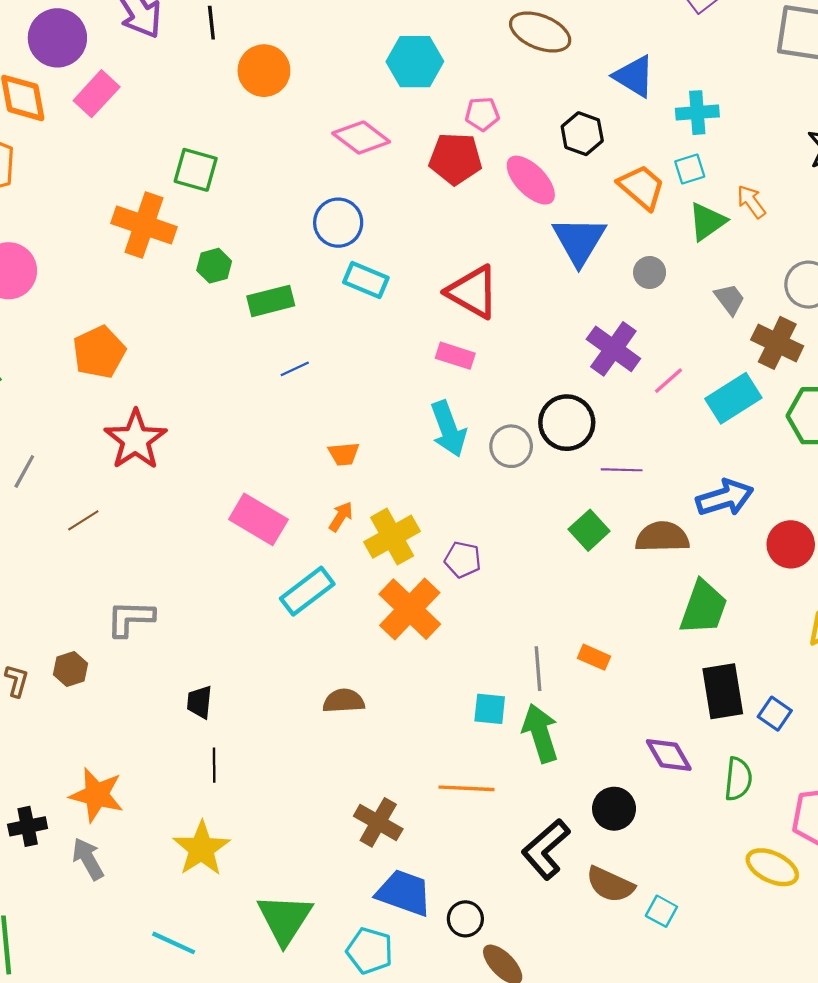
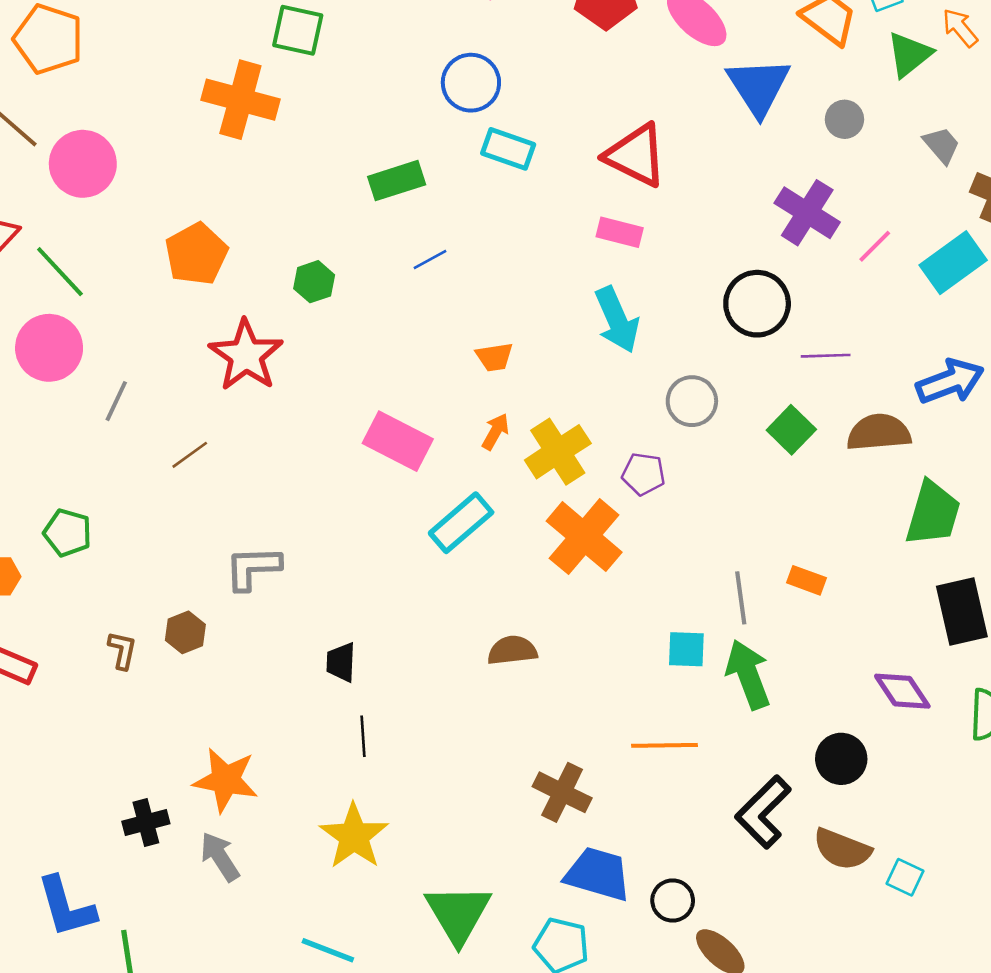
green hexagon: (214, 266) -> (314, 282), moved
gray circle: (511, 446) -> (692, 401), moved

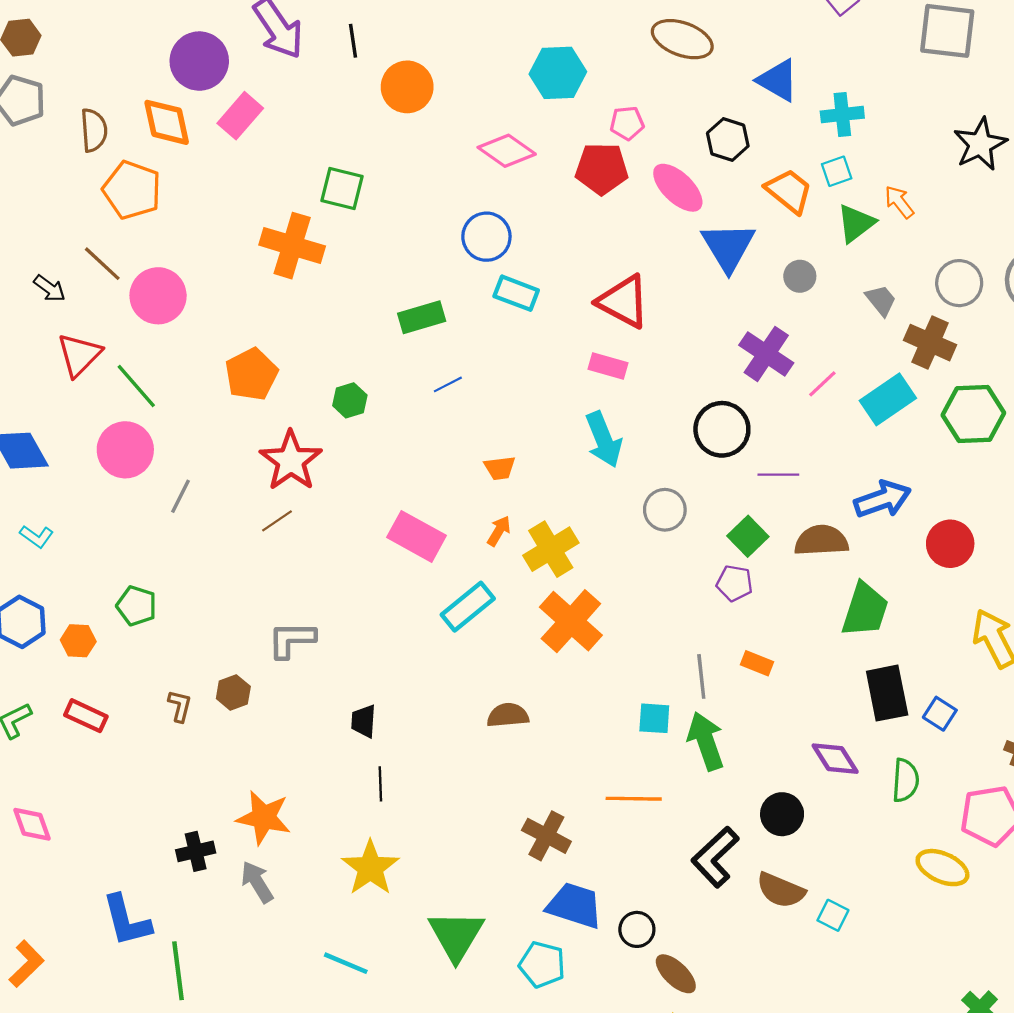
brown line: (190, 455) -> (277, 521), moved
purple pentagon: (643, 474) -> (735, 583), moved

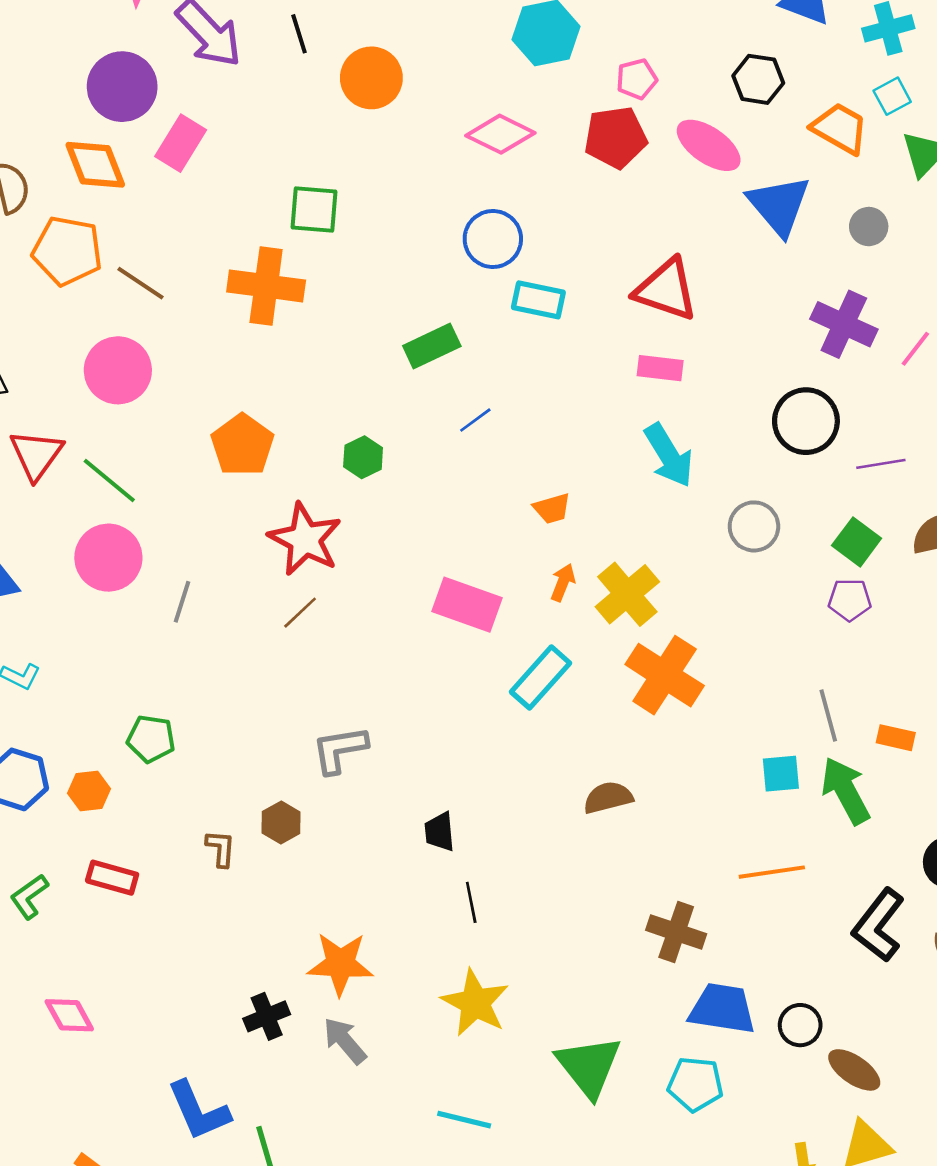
brown line: (102, 264) -> (140, 283), moved
orange rectangle: (757, 663) -> (896, 738), moved

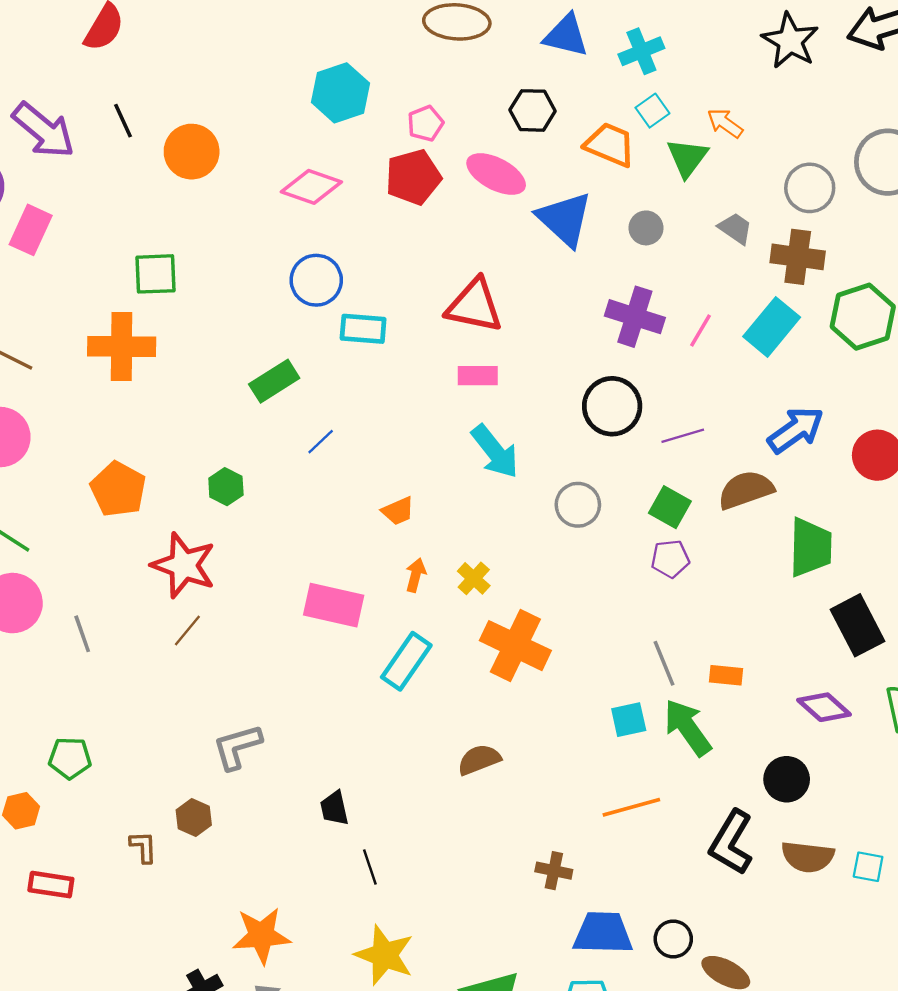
yellow cross: (627, 594) -> (474, 578), size x0.6
gray line: (182, 602) -> (82, 634), turned -30
brown cross: (676, 932) -> (554, 871), size x0.7

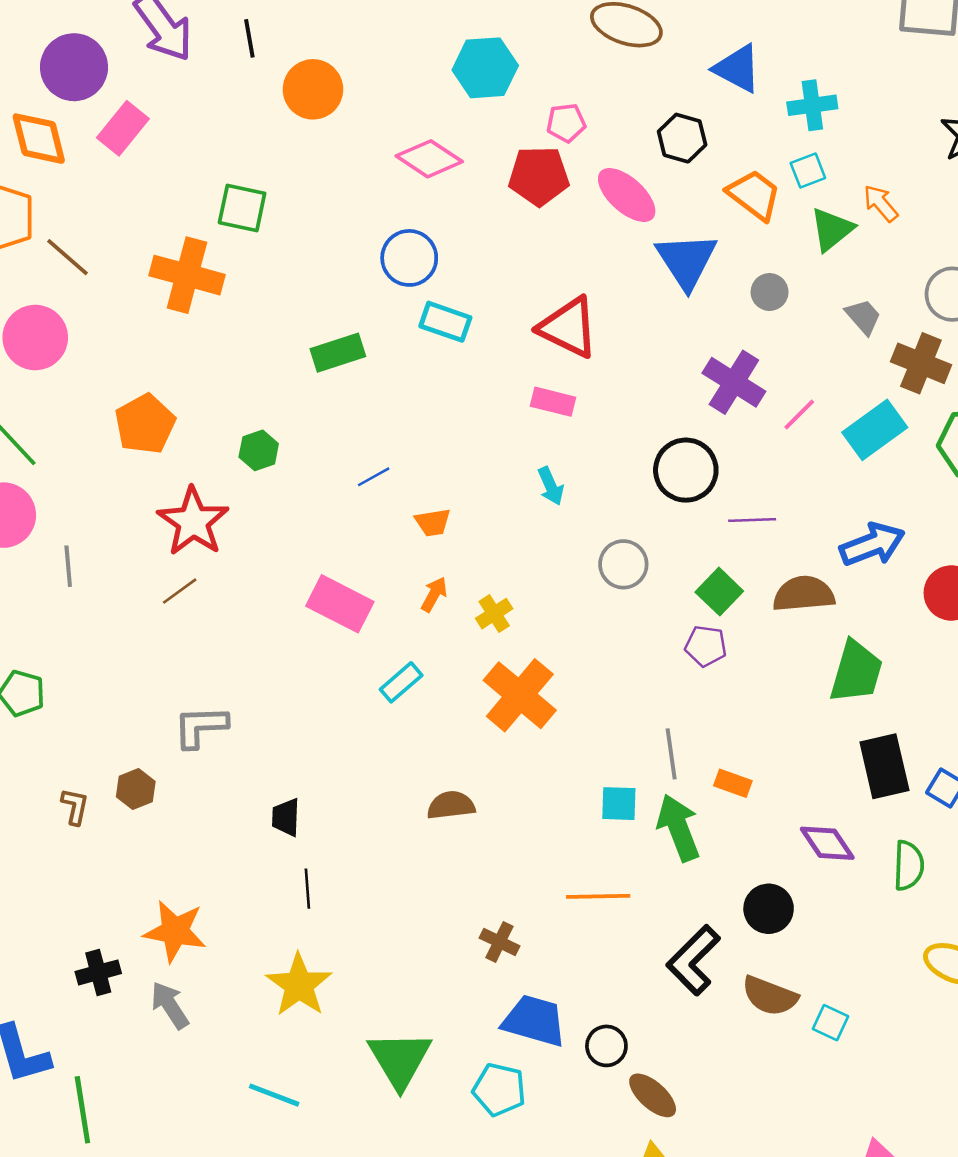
blue line: (321, 442) -> (374, 477), moved
cyan arrow: (495, 451) -> (551, 486), size x0.6
cyan rectangle: (406, 661) -> (401, 682), size x0.7

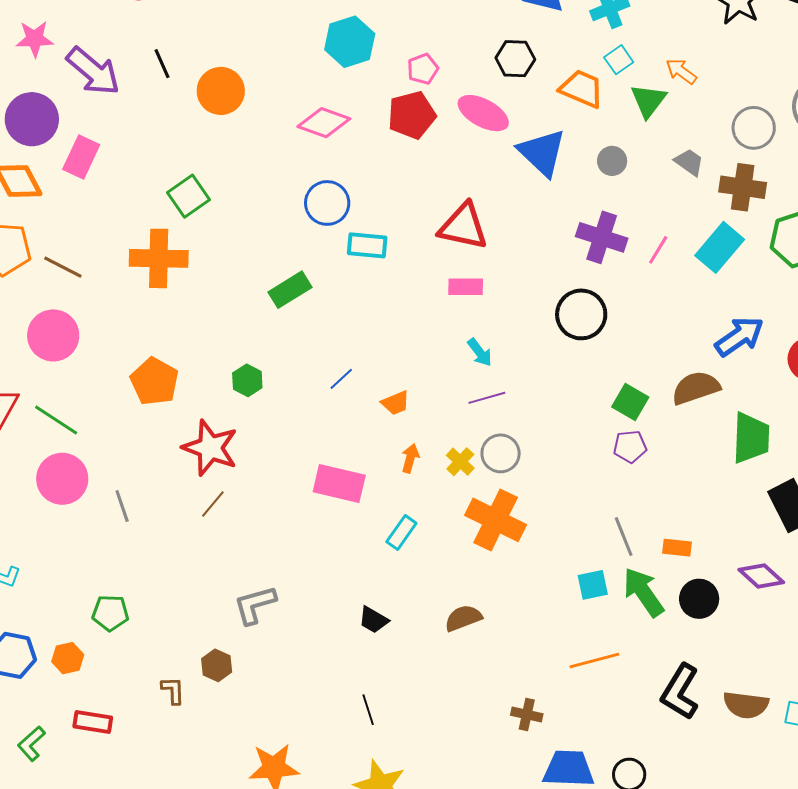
green square: (242, 208) -> (188, 196), turned -33
purple line: (752, 520) -> (487, 398), moved
gray circle: (623, 564) -> (501, 453), moved
black trapezoid: (286, 817) -> (373, 620), moved, turned -48
black circle: (769, 909) -> (699, 599), moved

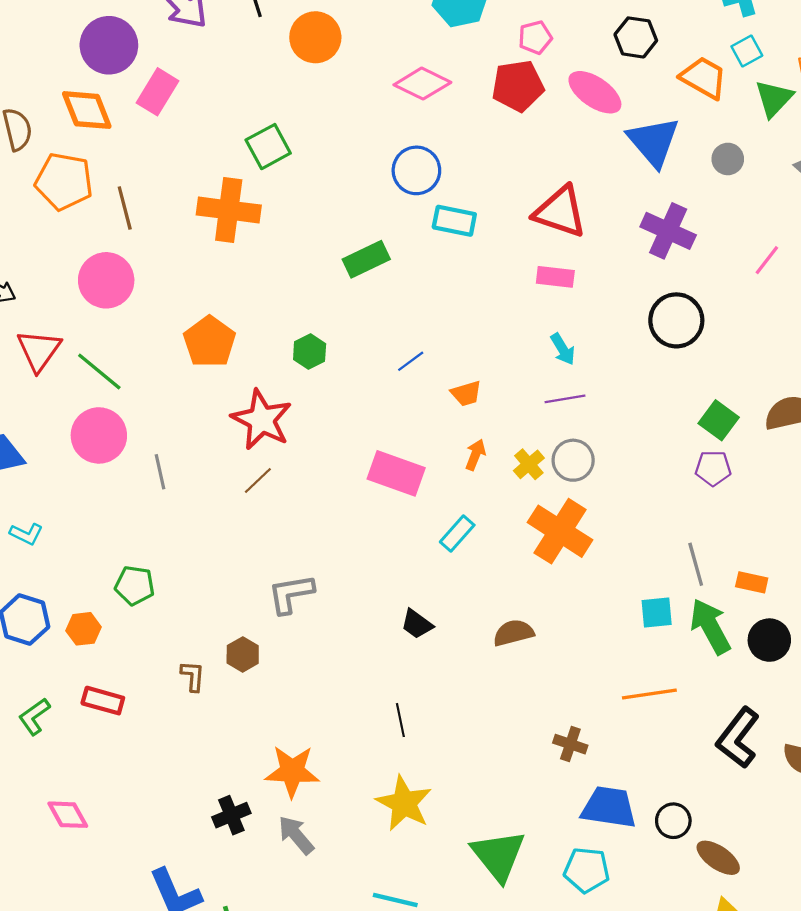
purple cross: (602, 237) -> (668, 231), moved
brown line: (63, 267) -> (125, 208), turned 42

